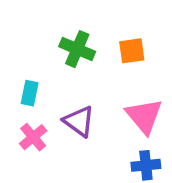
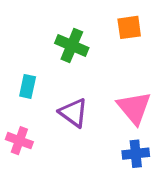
orange square: (132, 51) -> (129, 27), moved
pink cross: (33, 137) -> (19, 141), moved, turned -30

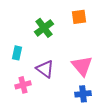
green cross: (72, 45) -> (44, 28), turned 30
pink cross: (19, 141) -> (23, 85), moved, turned -35

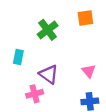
pink triangle: (82, 66) -> (89, 71), size x0.6
pink cross: (23, 85) -> (35, 94), moved

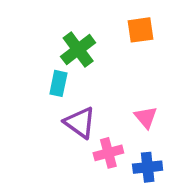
cyan rectangle: (18, 57) -> (58, 83), moved
pink cross: (35, 94) -> (108, 153), moved

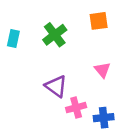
cyan rectangle: (58, 83) -> (13, 39), moved
pink triangle: (146, 117) -> (102, 70), moved

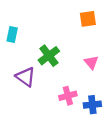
green cross: (55, 35) -> (49, 56), moved
purple triangle: (56, 86) -> (26, 77), moved

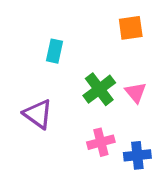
cyan rectangle: (12, 35) -> (54, 51), moved
green cross: (49, 56) -> (99, 89), moved

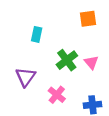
purple triangle: (38, 114) -> (25, 77), turned 30
pink cross: (101, 142) -> (57, 95), moved, turned -36

